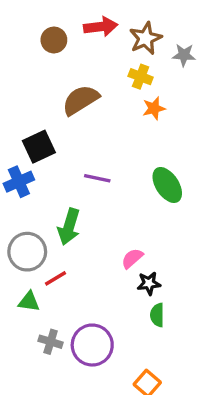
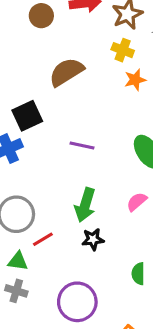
green arrow: (69, 227) -> (85, 205), moved
pink semicircle: (132, 258) -> (137, 202), moved
black star: (149, 283) -> (93, 239), moved
gray cross: (51, 342) -> (16, 291), moved

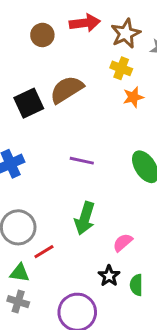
black square: (27, 116) -> (29, 103), moved
pink semicircle: (137, 202) -> (123, 243), moved
black star: (93, 239) -> (109, 276), moved, turned -30

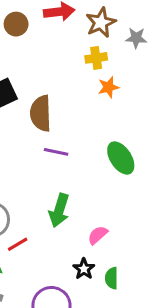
yellow cross: (121, 68) -> (96, 58), turned -30
brown semicircle: (67, 90) -> (41, 113), moved, turned -60

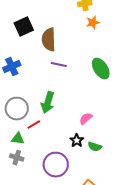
green arrow: (59, 210) -> (48, 103), moved
green semicircle: (112, 278) -> (95, 147), turned -72

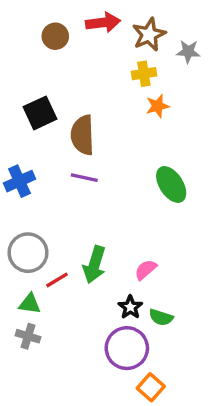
purple line: (59, 65) -> (84, 178), moved
green arrow: (48, 103) -> (94, 265), moved
purple circle: (56, 165) -> (127, 348), moved

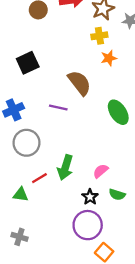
brown semicircle: (83, 135) -> (79, 83), moved, turned 144
gray circle: (28, 253) -> (26, 143), moved
green semicircle: (161, 317) -> (117, 195), moved
gray cross: (28, 336) -> (19, 237), moved

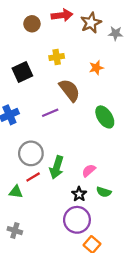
yellow cross: (99, 36) -> (57, 57), moved
purple line: (58, 107) -> (50, 113), turned -35
gray circle: (26, 143) -> (31, 153), moved

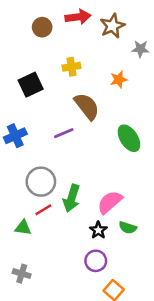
gray star: (116, 33) -> (140, 49), moved
pink semicircle: (89, 171) -> (110, 202), size x1.5
purple circle: (77, 220) -> (96, 261), size x0.7

